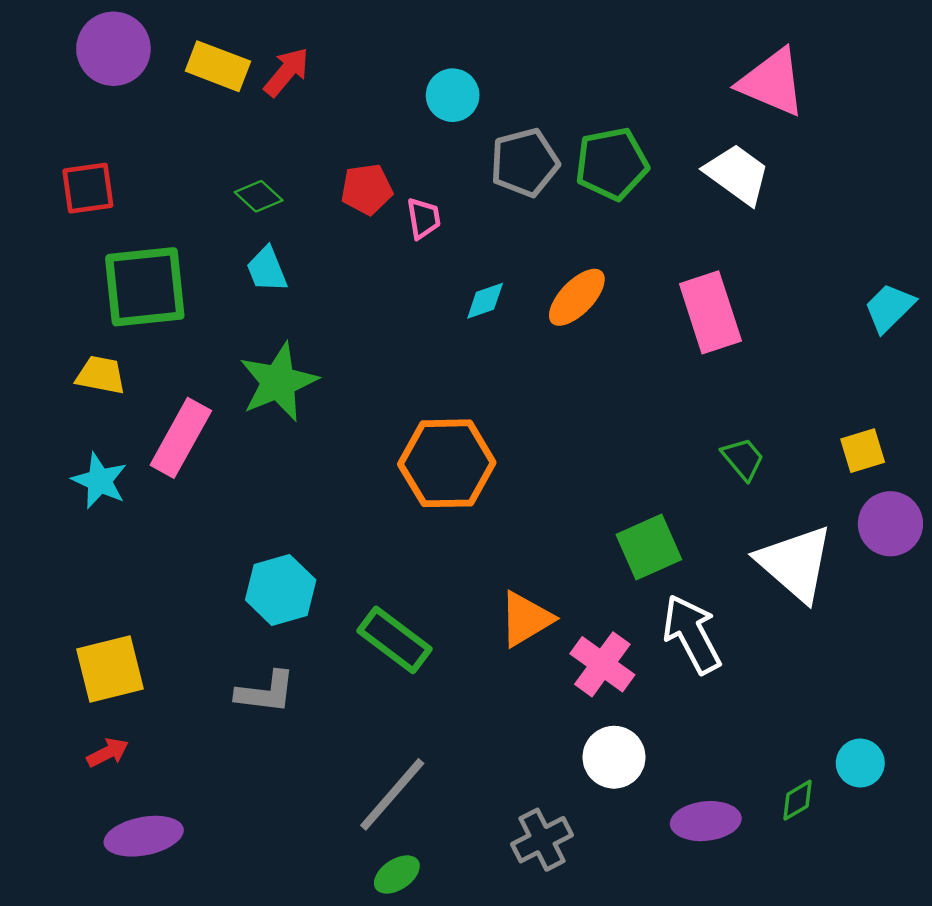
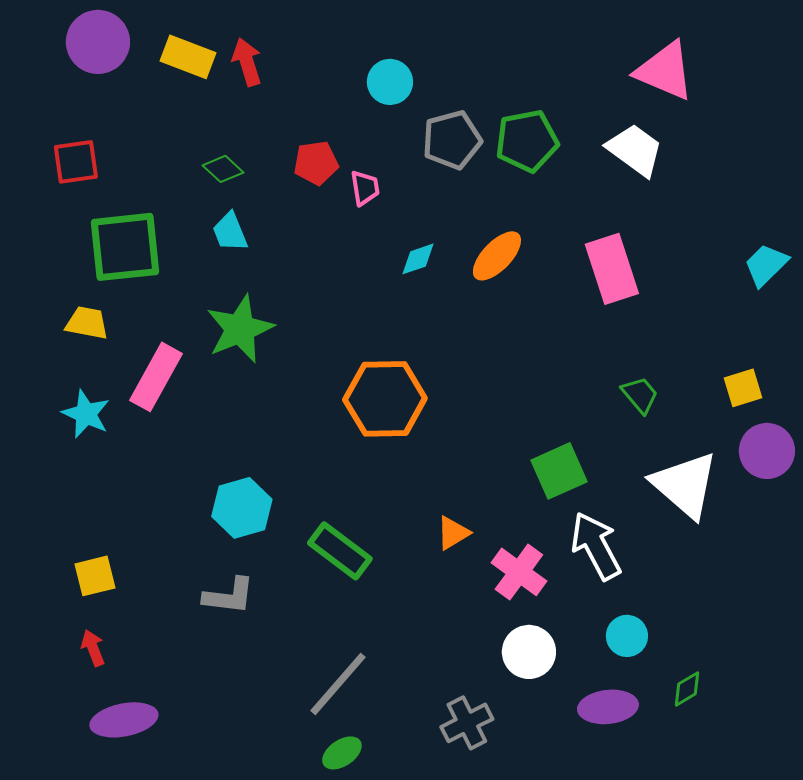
red arrow: (287, 72) -> (247, 62), turned -57
orange triangle: (526, 619) -> (453, 533), size x0.7
yellow square: (110, 669) -> (95, 576), size x0.7
red arrow: (108, 753) -> (93, 648), turned -84
cyan circle: (860, 763) -> (627, 636), moved

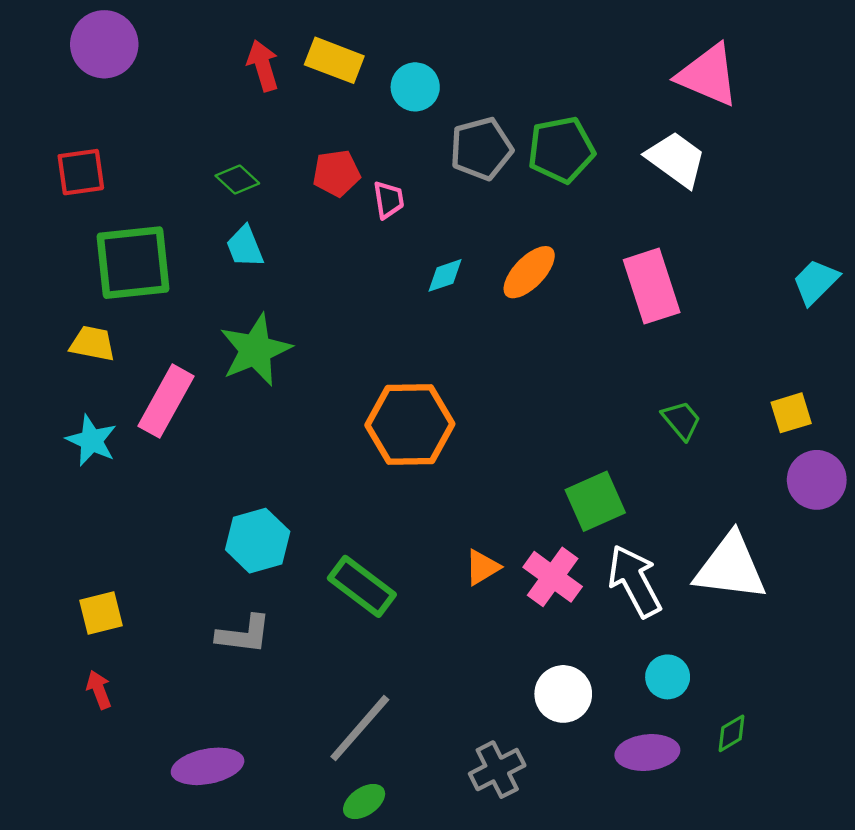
yellow rectangle: (188, 57) -> (334, 60), moved
white triangle: (685, 485) -> (730, 567), moved, turned -34
pink cross: (519, 572) -> (553, 577), moved
purple ellipse: (124, 720) -> (208, 766), moved

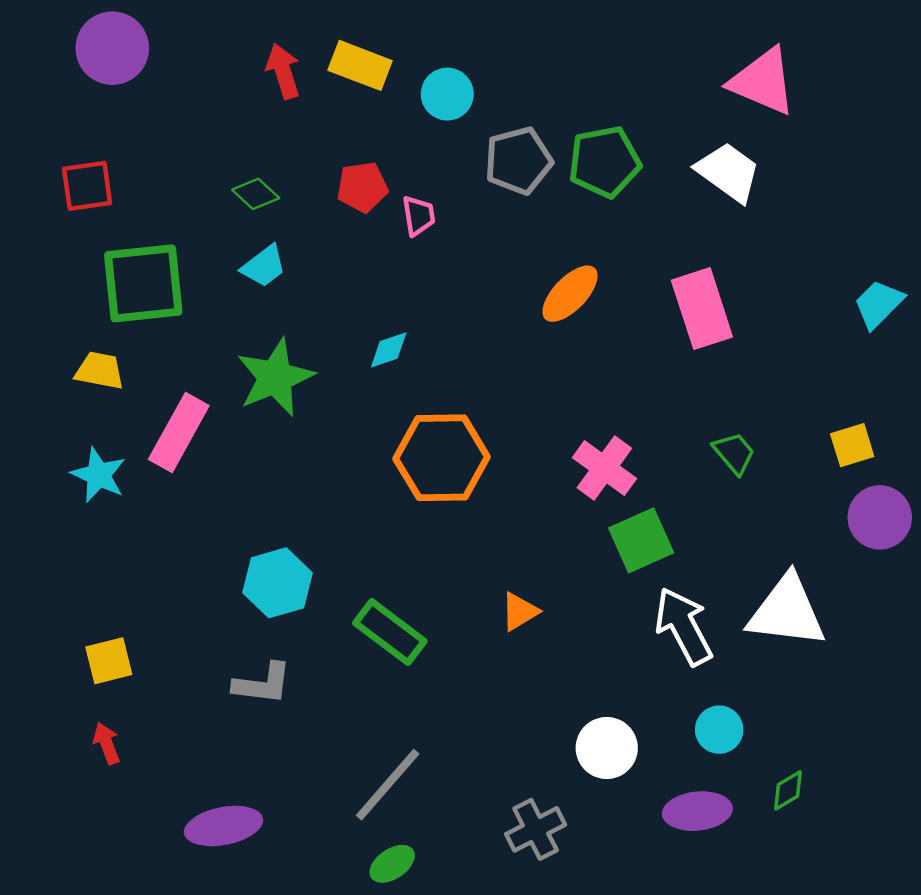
cyan trapezoid: (245, 247) -> (264, 266), turned -105
cyan diamond: (445, 275) -> (389, 350), moved
pink cross: (553, 577) -> (604, 468), moved

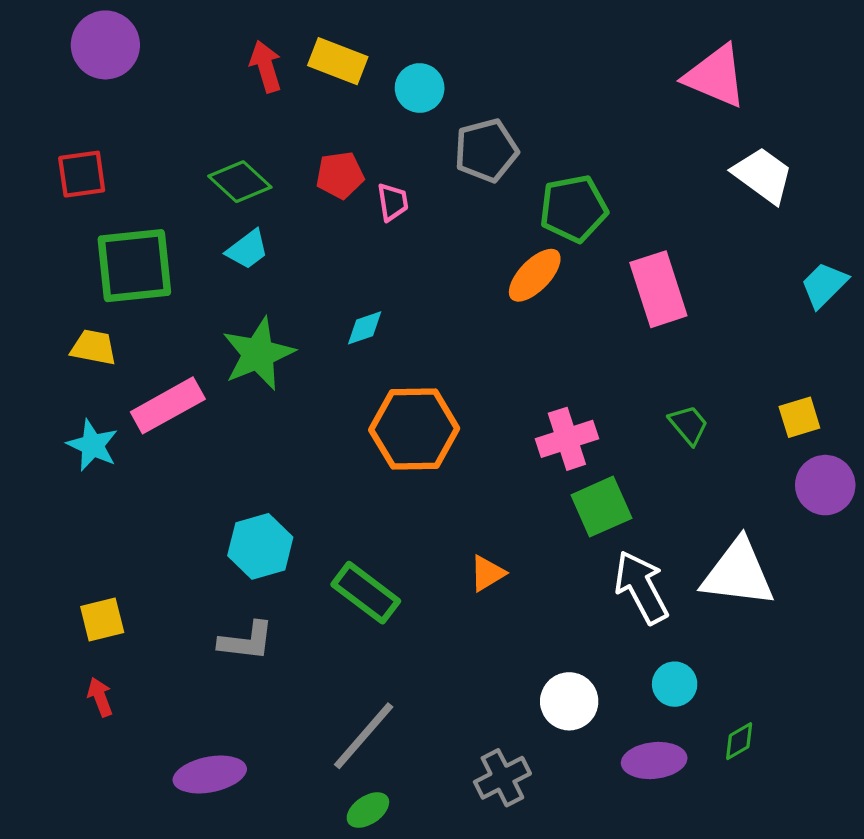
green pentagon: (604, 162) -> (573, 209), moved
white trapezoid: (728, 172) -> (763, 175), moved
green diamond: (256, 194) -> (240, 182), size x1.4
pink rectangle: (179, 432) -> (168, 405), turned 32
pink cross: (604, 468) -> (567, 439), turned 36

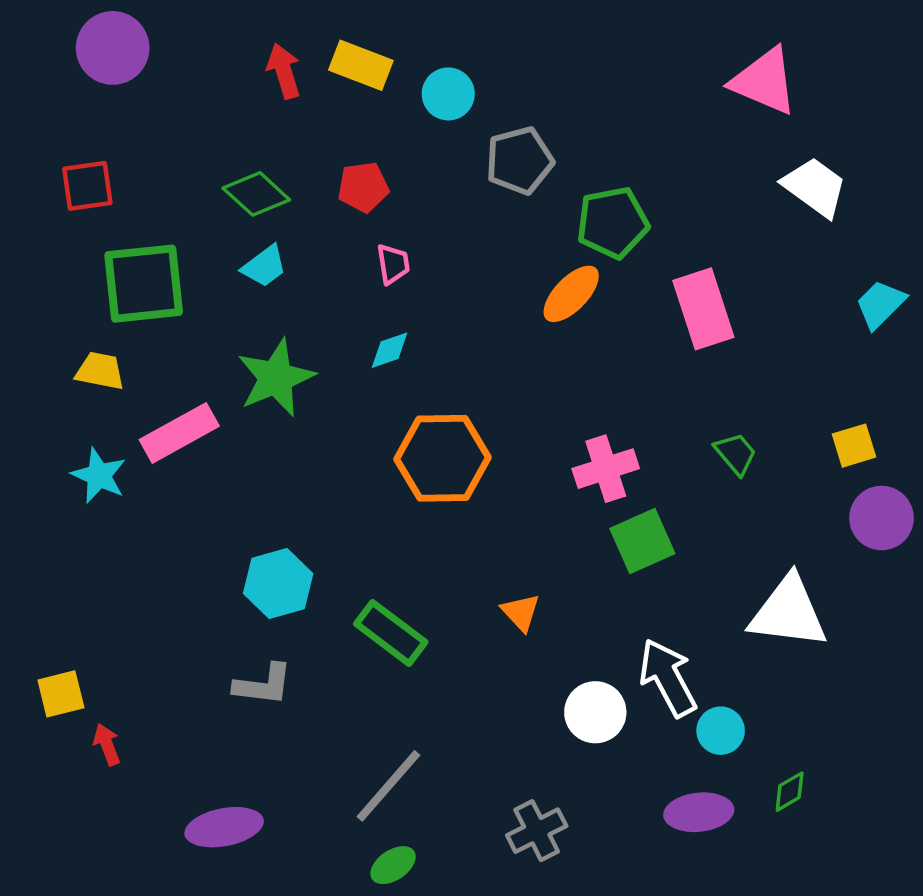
pink trapezoid: (393, 202) -> (393, 264), moved
orange triangle: (487, 573) -> (521, 612), turned -42
white arrow: (641, 587) -> (668, 678), moved
yellow square: (102, 620) -> (61, 694), moved
white circle: (569, 701) -> (595, 712), moved

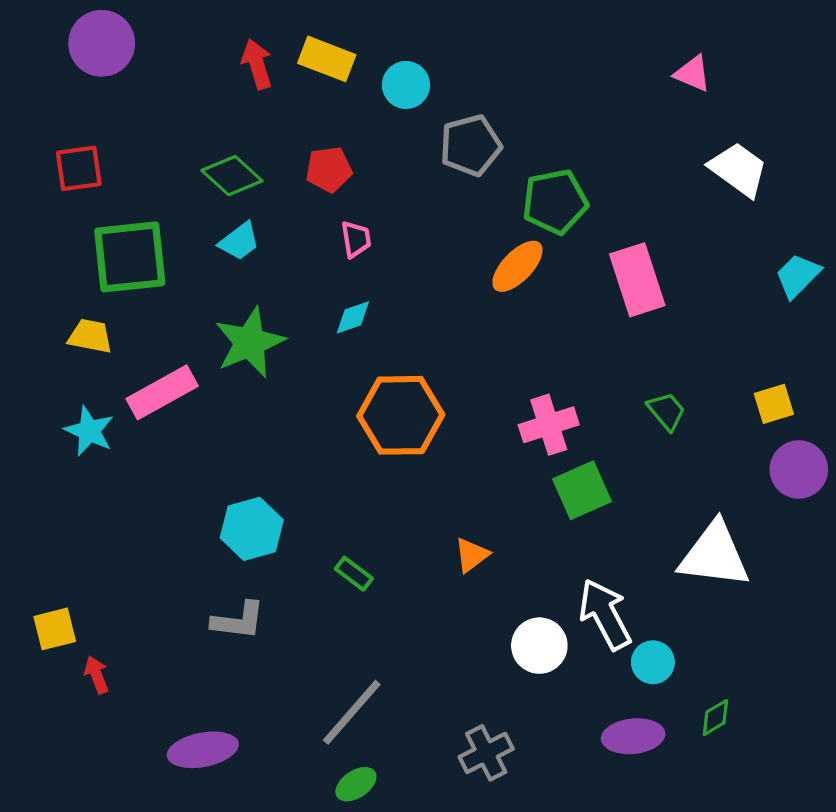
pink triangle: (764, 81) -> (693, 74), size x0.6
orange triangle: (521, 612) -> (472, 555), turned 36
green rectangle: (391, 633) -> (354, 574), size x0.6

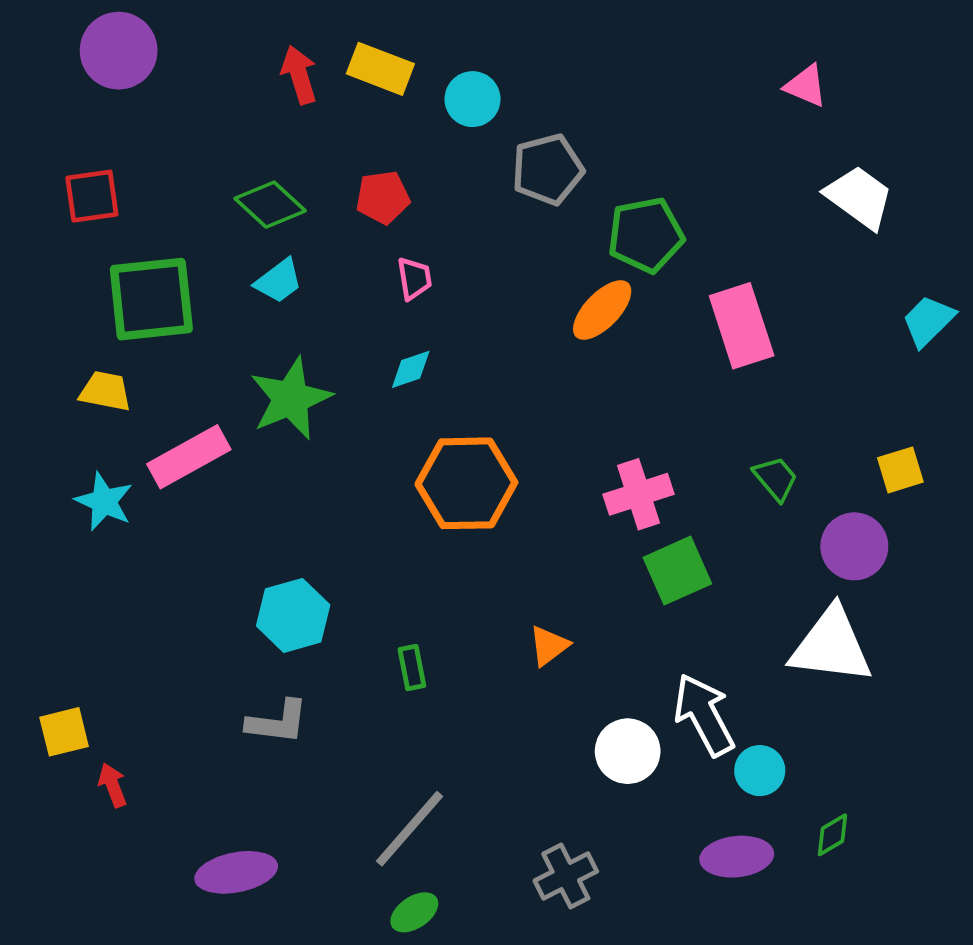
purple circle: (799, 469) -> (854, 546), moved
green rectangle: (354, 574) -> (412, 668), turned 42

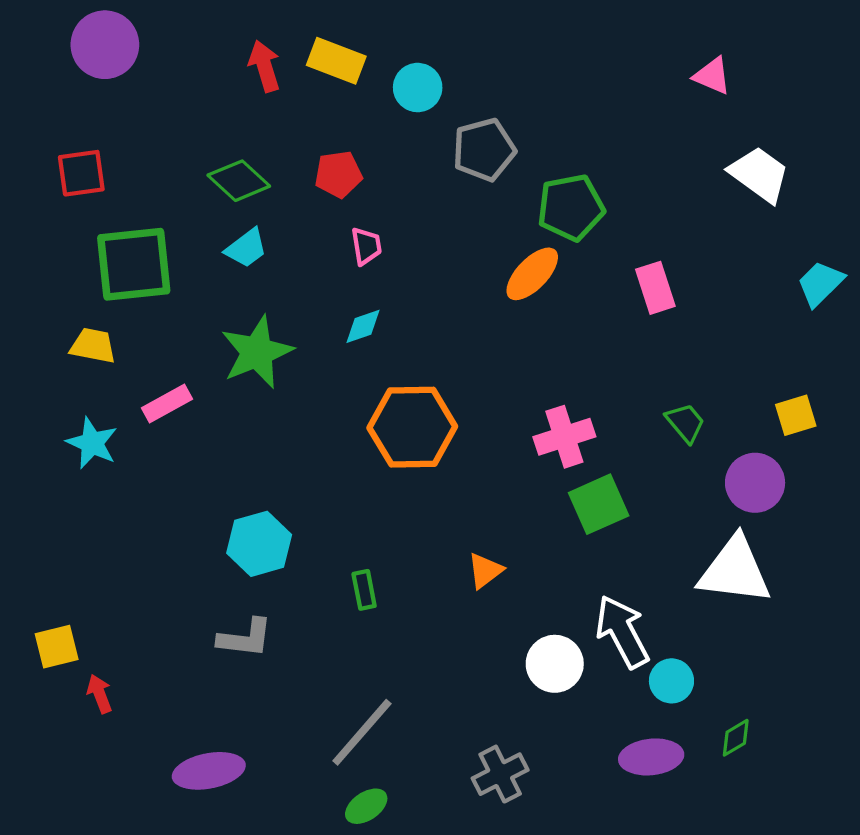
pink rectangle: (742, 326) -> (655, 288), size x0.7
pink rectangle: (189, 457) -> (167, 403), size x0.7

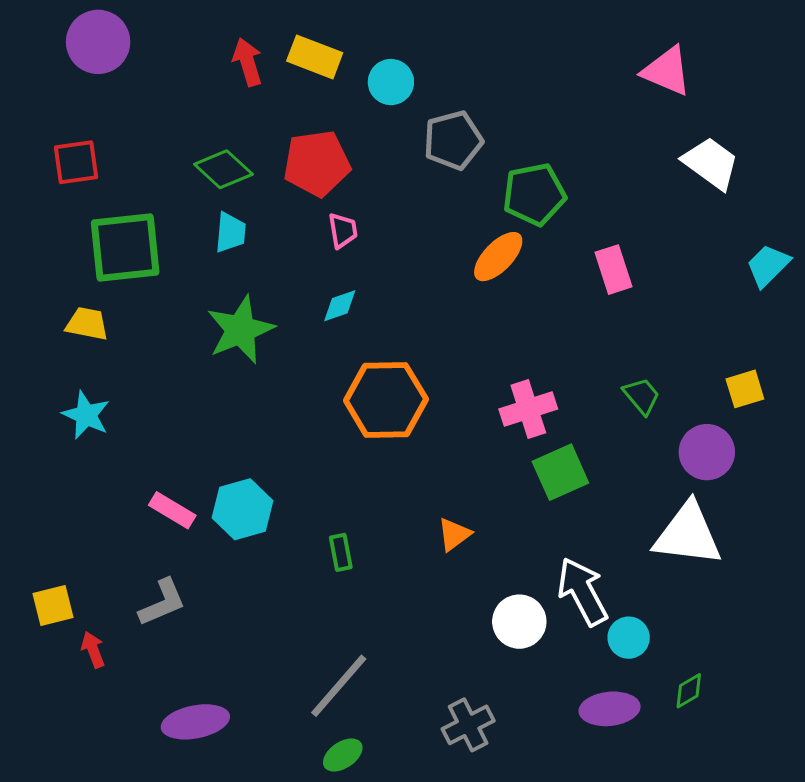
pink triangle: (712, 76) -> (667, 71), size x1.4
red pentagon: (338, 174) -> (317, 163), size x1.5
cyan trapezoid: (246, 248) -> (230, 232), turned -48
pink rectangle: (167, 403) -> (172, 510), moved, turned 60
gray L-shape: (245, 638) -> (162, 603), moved, turned -30

